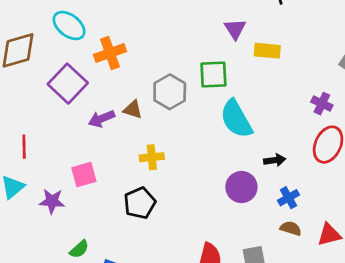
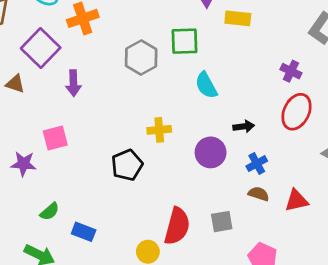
brown triangle: (133, 110) -> (15, 84), moved
purple arrow: (102, 119) -> (73, 83), turned -70
cyan semicircle: (236, 119) -> (206, 85), size x0.7
yellow cross: (152, 157) -> (159, 130), moved
black pentagon: (140, 203) -> (127, 165), moved

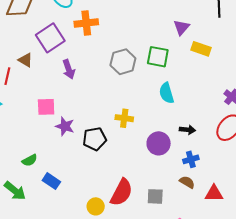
purple arrow: (73, 83) -> (69, 69), turned -30
purple star: (23, 164) -> (65, 126), moved

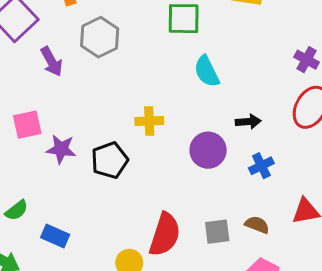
gray hexagon: (123, 62) -> (100, 37), moved
brown semicircle: (187, 182) -> (257, 225), moved

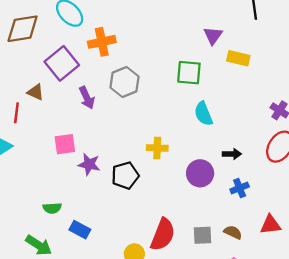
green semicircle: (17, 210) -> (52, 208), turned 30

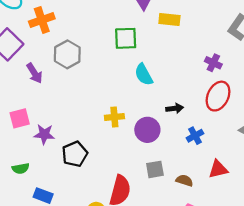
yellow cross: (157, 148) -> (114, 117), moved
black pentagon: (125, 175) -> (75, 154), moved
blue cross: (240, 188) -> (195, 136), moved
green semicircle: (52, 208) -> (21, 168), moved
gray square: (202, 235) -> (155, 169), moved

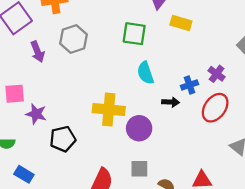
black arrow: (175, 108) -> (171, 102), moved
yellow cross: (114, 117) -> (109, 110), size x1.6
blue cross: (195, 136) -> (189, 85), moved

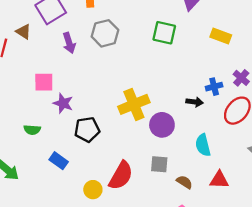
yellow rectangle: (181, 23) -> (221, 36), moved
cyan semicircle: (145, 73) -> (203, 145), moved
yellow cross: (109, 110) -> (134, 104), turned -32
blue rectangle: (24, 174) -> (59, 161), moved

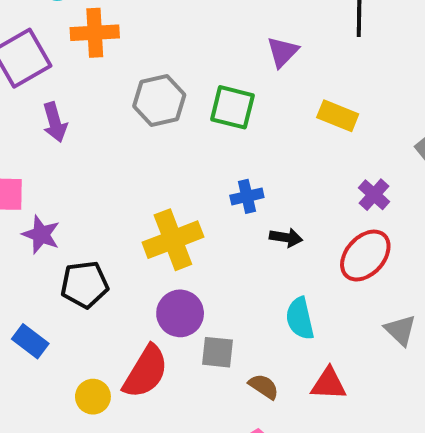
gray hexagon: (105, 33) -> (159, 100), moved
blue cross: (214, 87) -> (247, 196), moved
purple circle: (162, 125) -> (180, 313), moved

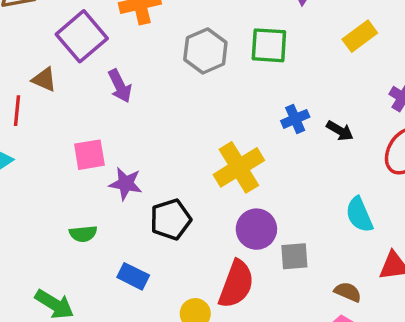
yellow rectangle: (338, 116) -> (360, 36), turned -48
black arrow: (286, 238) -> (340, 131), moved, turned 32
brown semicircle: (264, 387) -> (348, 292), moved

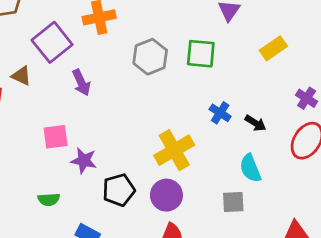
blue cross: (295, 119) -> (220, 113), turned -35
cyan semicircle: (359, 215) -> (250, 168), moved
purple circle: (256, 229) -> (166, 195), moved
gray square: (294, 256) -> (233, 202), moved

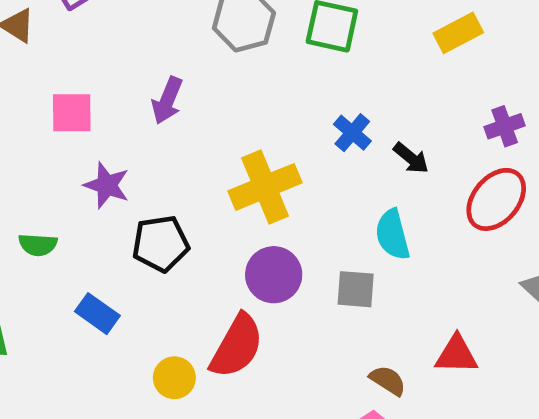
purple arrow: (81, 83) -> (167, 100), moved, turned 40
purple cross: (307, 98) -> (505, 126), turned 30
pink square: (56, 137) -> (72, 113), moved
purple circle: (166, 195) -> (274, 275), moved

